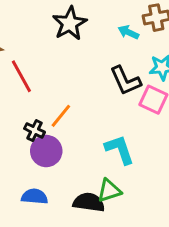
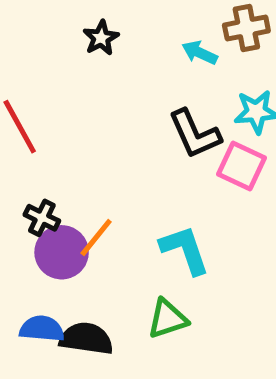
black star: (70, 23) -> (101, 38), size x0.6
orange line: (61, 116) -> (96, 238), moved
black semicircle: (89, 202) -> (86, 339), moved

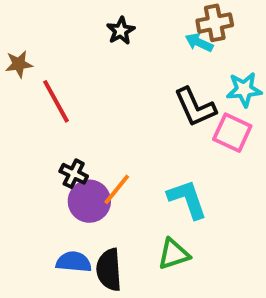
brown cross: (246, 28) -> (215, 23), moved
black semicircle: (86, 339) -> (109, 270), turned -102

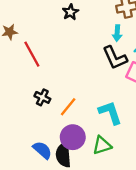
cyan arrow: (199, 43) -> (117, 33), moved, turned -112
purple circle: (89, 201) -> (73, 137), moved
blue semicircle: (74, 262) -> (42, 150), turned 36

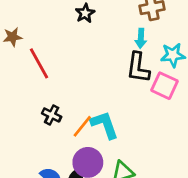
black L-shape: (115, 58) -> (138, 68), turned 32
cyan L-shape: (110, 113) -> (105, 125), moved

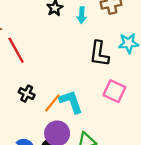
cyan arrow: (141, 38) -> (82, 15), moved
pink square: (165, 86) -> (114, 91), moved

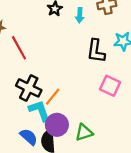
black cross: (27, 94) -> (29, 88), size x1.6
cyan L-shape: (71, 102) -> (40, 111), moved

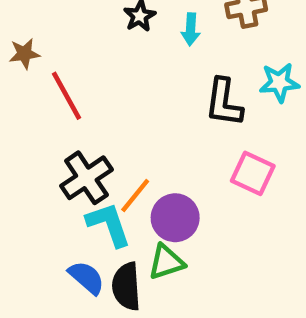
black cross: (29, 88) -> (86, 178), turned 30
purple circle: (57, 125) -> (175, 218), moved
green triangle: (84, 132) -> (166, 262), moved

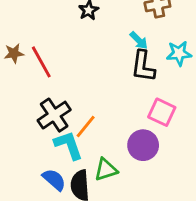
cyan arrow: (191, 29) -> (139, 40), moved, turned -48
brown star: (24, 54) -> (14, 53), moved
purple circle: (175, 218) -> (143, 145), moved

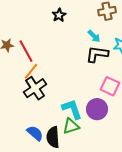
black L-shape: (143, 66) -> (97, 54), turned 90
orange line: (86, 127) -> (31, 71), moved
cyan L-shape: (68, 145) -> (72, 109), moved

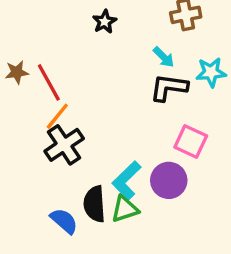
cyan L-shape: (72, 109) -> (127, 180), turned -115
black semicircle: (53, 137) -> (94, 204), moved

